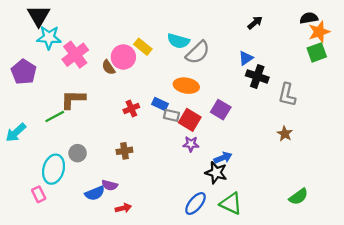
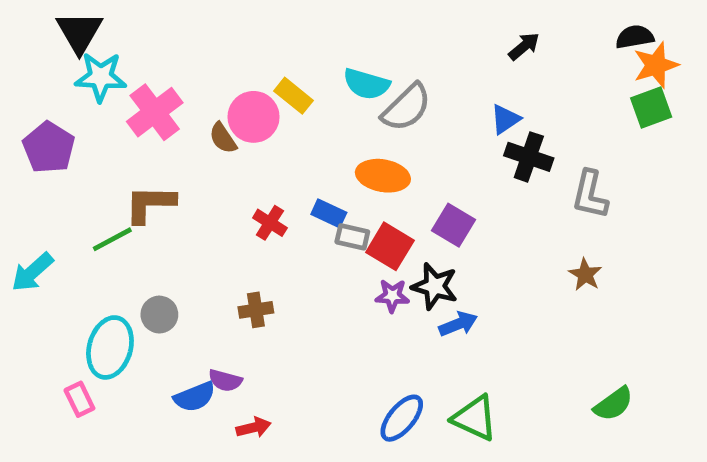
red cross: (131, 108) -> (270, 223), turned -35
black star: (216, 173) -> (435, 286), moved

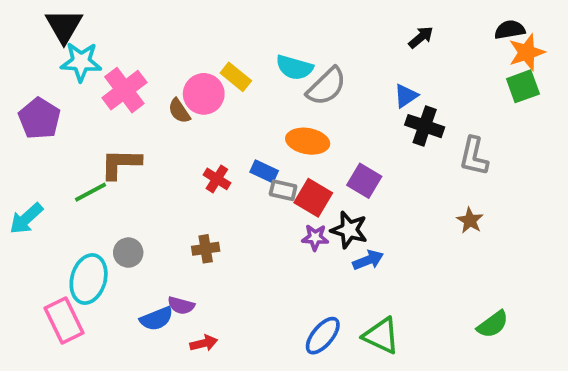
pink rectangle: (79, 399) -> (64, 321), size x1.6

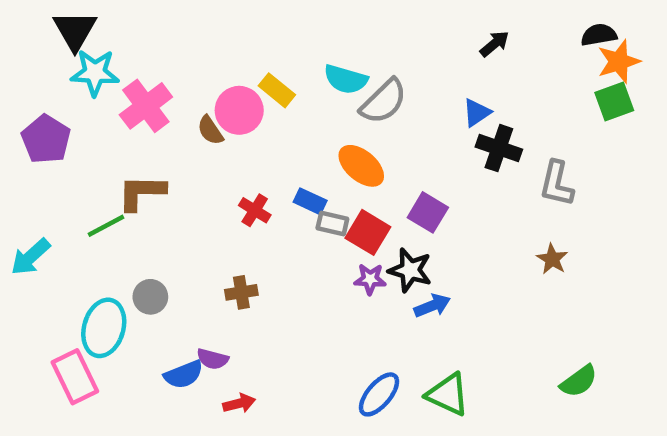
orange ellipse: (308, 141) -> (361, 166), turned 30

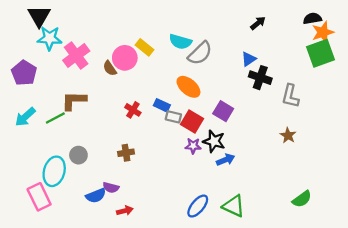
green square: (614, 101) -> (320, 53), size x1.4
cyan arrow: (30, 257) -> (25, 117), moved

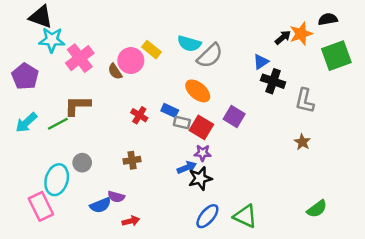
black triangle: (39, 16) -> (41, 17), turned -40
black arrow: (258, 23) -> (283, 37), moved
orange star: (323, 32) -> (301, 34), moved
black star: (214, 141) -> (200, 178), moved, turned -30
blue arrow: (226, 160) -> (187, 168), moved

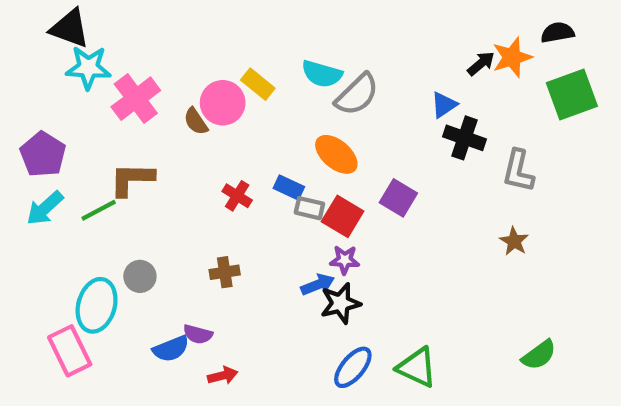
purple pentagon: (25, 76) -> (43, 154), moved

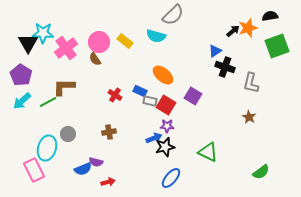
black triangle: (70, 28) -> (28, 43), moved, turned 40
gray semicircle: (357, 94) -> (173, 15), moved
pink circle: (223, 103) -> (99, 42), moved
green triangle: (417, 367) -> (208, 152), moved

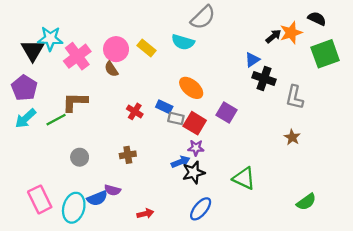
black semicircle: (270, 16) -> (317, 19), turned 35
cyan ellipse: (47, 148) -> (74, 208), moved
red arrow: (108, 182) -> (145, 214), moved

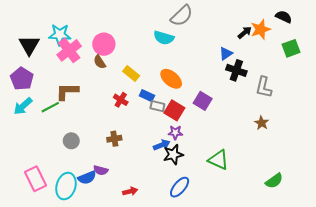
cyan star: (50, 39) -> (60, 35), moved
yellow rectangle: (147, 48) -> (131, 74), moved
green square: (325, 54) -> (291, 48), size x0.7

